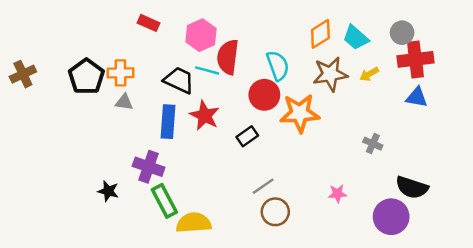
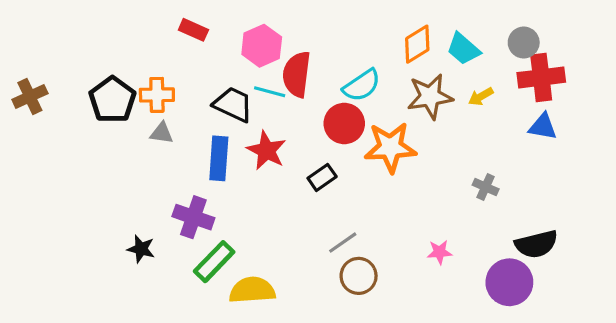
cyan semicircle: (278, 66) -> (362, 85), turned 76
black semicircle: (412, 187) -> (536, 244), turned -32
green rectangle: (164, 201) -> (214, 262), turned 72

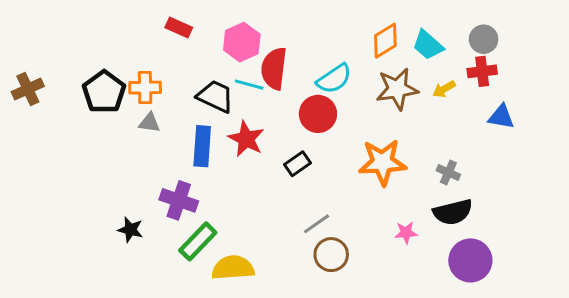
red cross: (541, 77) -> (482, 71), moved, size x0.7
orange star: (390, 147) -> (382, 162), moved
black semicircle: (536, 244) -> (453, 212), moved

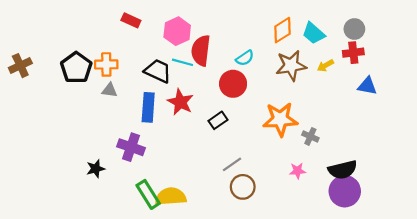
cyan semicircle: (334, 79) -> (245, 58), size x0.7
gray cross: (448, 173) -> (310, 136), moved
black semicircle: (453, 212) -> (343, 170), moved
black star: (130, 230) -> (96, 169), turned -30
green rectangle: (198, 241) -> (148, 194), moved, turned -76

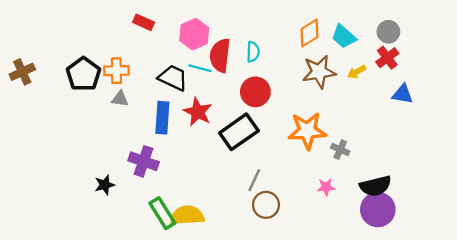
red cross: (353, 53) -> (387, 58), turned -30
cyan semicircle: (245, 58) -> (253, 52), moved, turned -54
black rectangle: (218, 120) -> (239, 132), size x1.8
gray line: (232, 164) -> (254, 180), turned -30

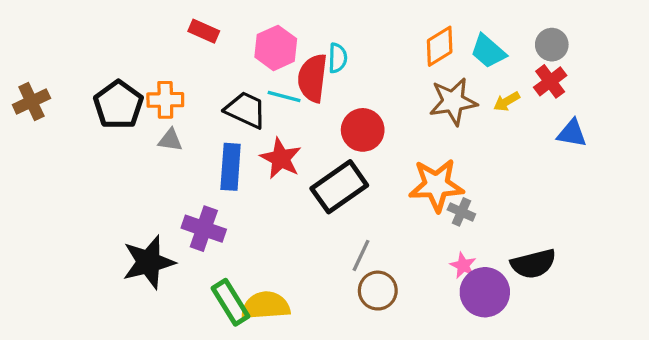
cyan semicircle: (253, 52) -> (338, 58), moved
gray cross: (340, 150) -> (461, 212), moved
black star: (105, 185) -> (149, 262), size x1.8
pink star: (326, 187) -> (463, 265), turned 30
purple circle: (378, 210) -> (485, 292), moved

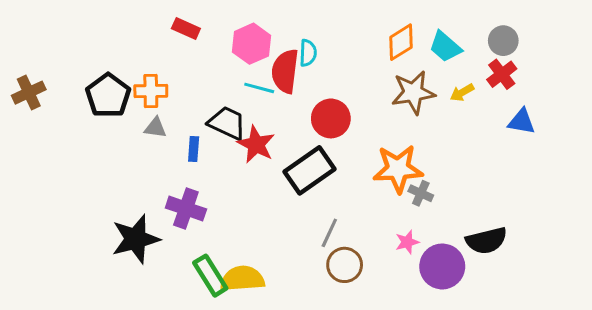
black trapezoid: (246, 110) -> (227, 123), moved
blue rectangle: (231, 167) -> (194, 149), moved, size x0.6
pink star: (463, 265) -> (407, 242), moved, turned 30

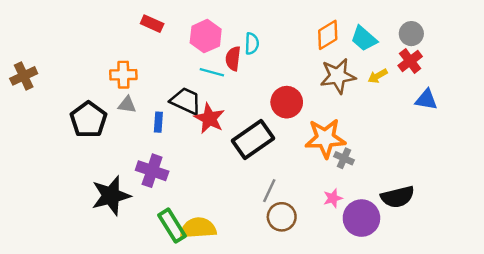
red semicircle: (285, 71) -> (233, 59), size x0.7
black pentagon: (108, 96) -> (88, 120), moved
red circle: (331, 118) -> (287, 102), moved

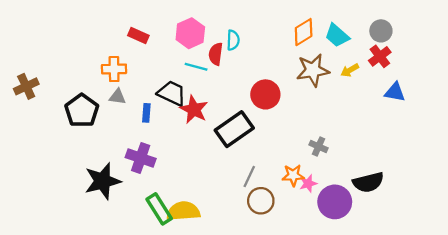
red rectangle: (152, 24) -> (138, 36), moved
brown cross: (24, 76) -> (26, 86), moved
orange star: (325, 138) -> (293, 175), moved, size x0.6

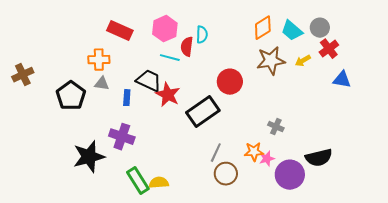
gray circle: (381, 31) -> (320, 28), moved
red rectangle: (138, 36) -> (120, 31), size x1.4
yellow semicircle: (183, 211) -> (159, 183), size x0.7

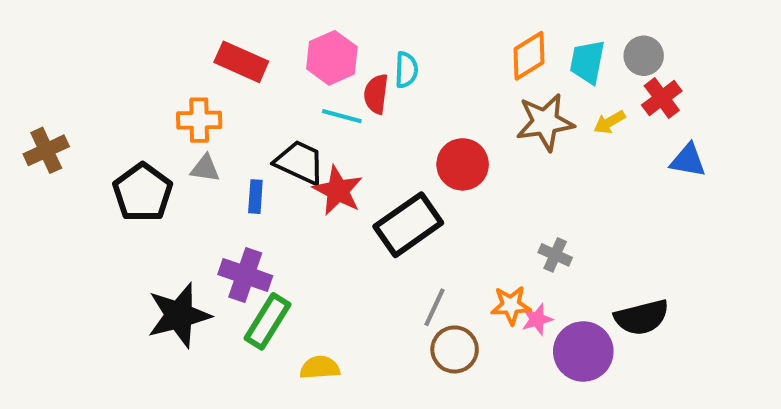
cyan trapezoid: (292, 31) -> (587, 62), turned 60
green rectangle: (138, 181) -> (267, 321), moved, turned 64

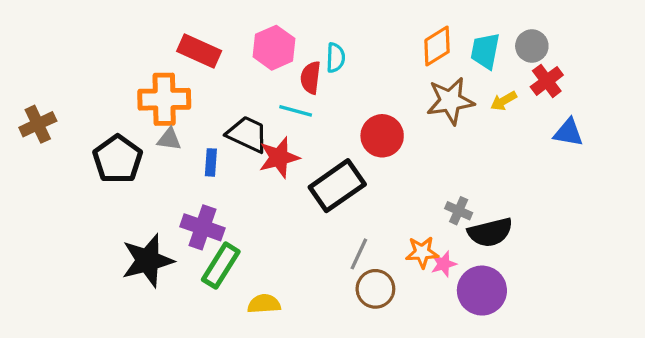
cyan line: (342, 116) -> (296, 111), moved
orange cross: (199, 120) -> (164, 99), size x1.4
red star: (338, 191) -> (279, 157), turned 30
black semicircle: (642, 317) -> (490, 232), moved

